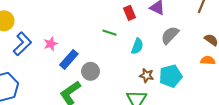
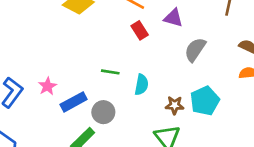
green line: (109, 33) -> (110, 72), moved
cyan semicircle: (137, 46) -> (142, 85), moved
blue rectangle: (69, 59) -> (74, 102), turned 30

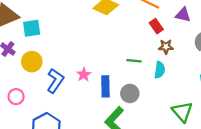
blue rectangle: (74, 102) -> (105, 86), turned -60
brown star: (175, 105) -> (166, 47), moved

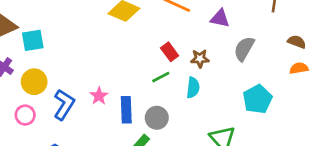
red rectangle: (156, 26) -> (170, 52), moved
green line: (134, 61) -> (161, 77), turned -32
pink circle: (16, 97) -> (25, 115), moved

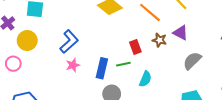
brown star: (200, 59) -> (159, 40), moved
blue L-shape: (64, 105) -> (69, 41), moved
blue rectangle: (126, 110) -> (102, 68), moved

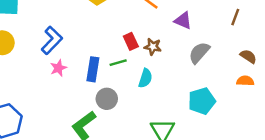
brown star: (159, 40) -> (153, 47), moved

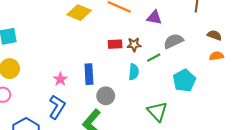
blue L-shape: (52, 40) -> (57, 107), moved
red rectangle: (131, 41) -> (115, 44), turned -56
gray semicircle: (199, 53) -> (173, 41), turned 36
green line: (118, 63) -> (154, 58), moved

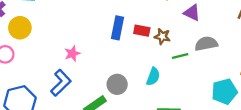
cyan semicircle: (134, 72) -> (153, 77), moved
blue rectangle: (89, 74) -> (117, 28), moved
cyan pentagon: (184, 80) -> (224, 91), moved

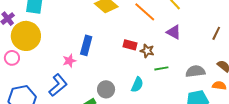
yellow circle: (20, 28) -> (26, 36), size x1.5
blue rectangle: (117, 28) -> (86, 45), moved
gray semicircle: (206, 44) -> (195, 71), moved

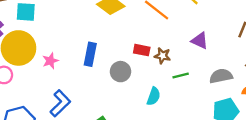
purple triangle: (174, 32) -> (200, 41), moved
pink star: (69, 61) -> (50, 61), moved
gray circle: (106, 89) -> (120, 72), moved

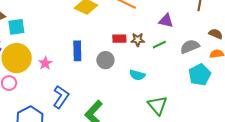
green line: (181, 75) -> (159, 45), moved
cyan semicircle: (154, 96) -> (137, 75), turned 98

